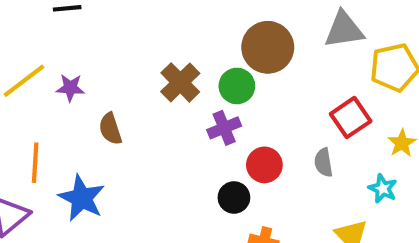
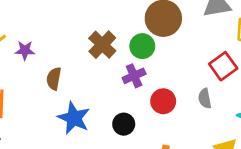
brown semicircle: (110, 129) -> (54, 79), turned 30
black circle: (234, 197) -> (124, 124), moved
blue star: (82, 198) -> (74, 118), moved

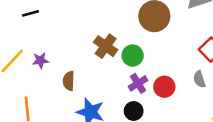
green circle: (142, 46) -> (133, 56), moved
purple cross: (134, 76) -> (138, 83), moved

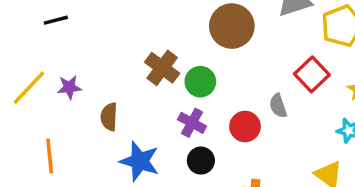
gray semicircle: (199, 79) -> (278, 106), moved
purple cross: (138, 83) -> (192, 123), moved, turned -30

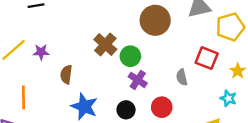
red square: (312, 74) -> (207, 58), turned -30
purple cross: (192, 123) -> (138, 80), moved
red circle: (245, 126) -> (162, 107), moved

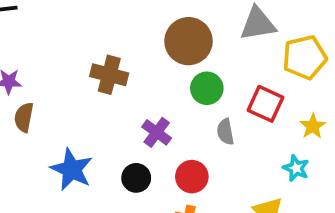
brown cross: (105, 44) -> (109, 75), turned -30
green circle: (130, 56) -> (207, 88), moved
brown semicircle: (66, 75) -> (24, 117), moved

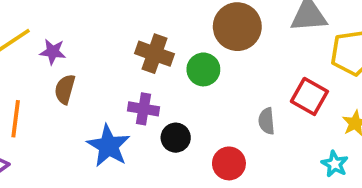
green circle: (207, 88) -> (203, 69), moved
purple cross: (157, 132) -> (144, 109), moved, turned -32
black circle: (136, 178) -> (176, 138), moved

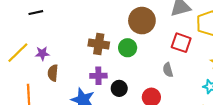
red square: (309, 96) -> (181, 43), moved

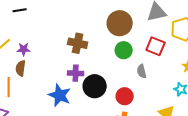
green circle: (128, 48) -> (124, 50), moved
brown semicircle: (53, 73) -> (21, 68), moved
black circle: (119, 88) -> (95, 86), size x1.5

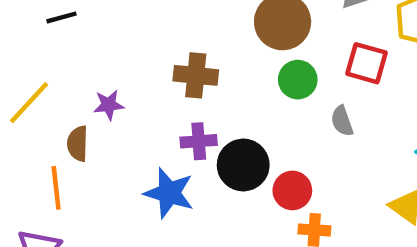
purple star: (24, 49) -> (109, 105), moved
red circle: (125, 96) -> (292, 190), moved

